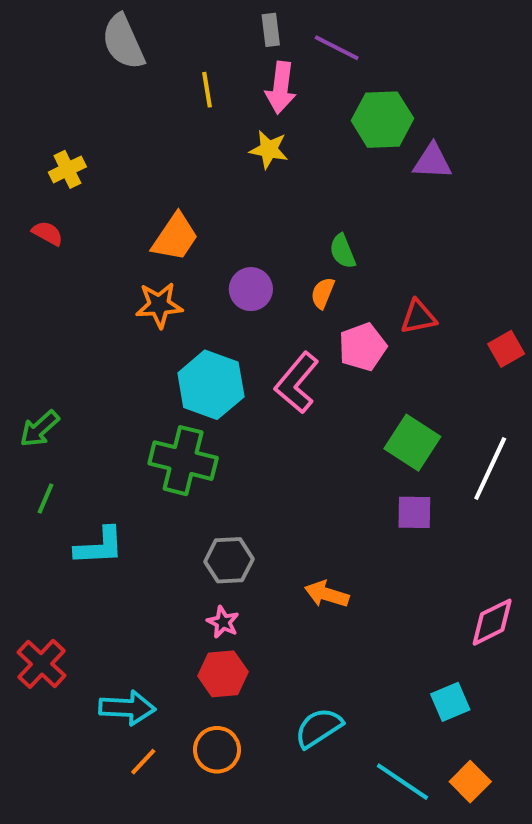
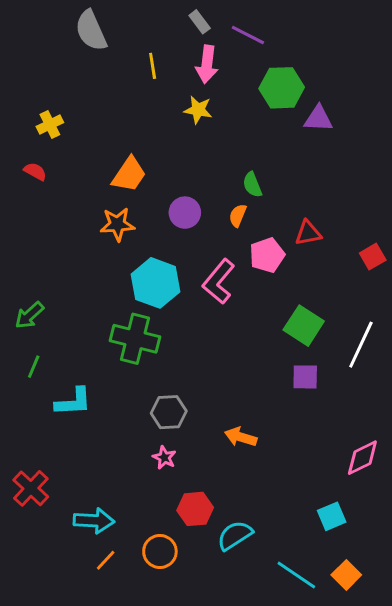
gray rectangle: (271, 30) -> (200, 22), turned -30
red hexagon: (223, 674) -> (195, 509), moved

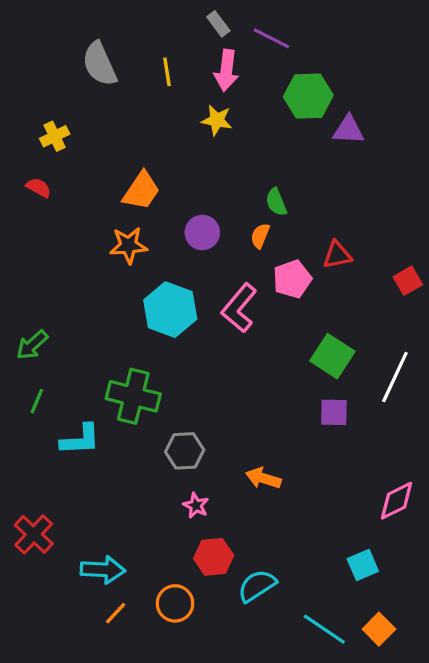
gray semicircle: (91, 31) -> (100, 64), moved
green cross: (135, 339) -> (133, 396), moved
pink star: (164, 458) -> (196, 505), moved

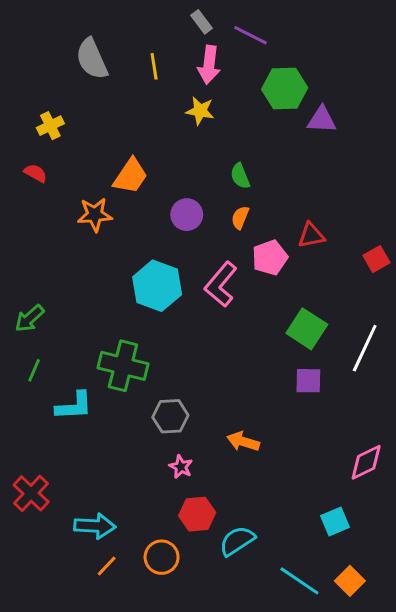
green semicircle: (276, 202) -> (240, 176), moved
orange star: (128, 245) -> (95, 215), moved

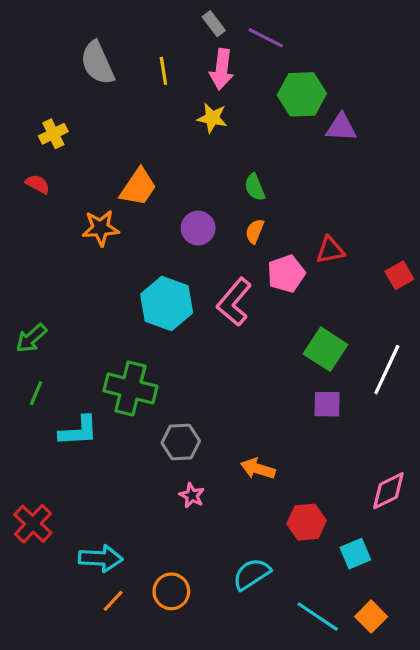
red hexagon: (197, 514) -> (307, 522), moved

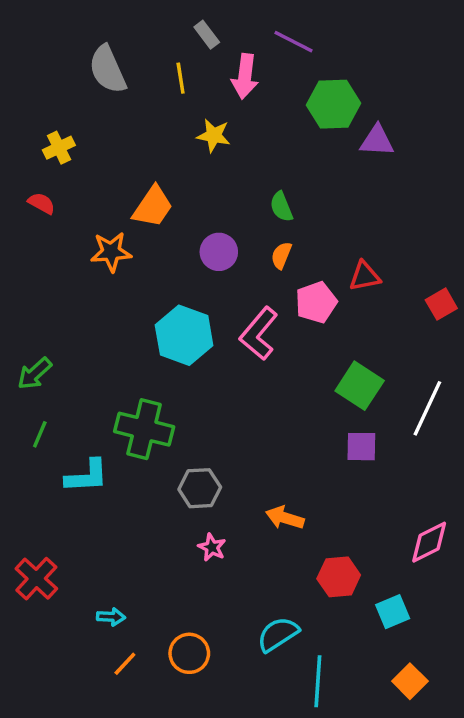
gray rectangle: (214, 24) -> (207, 35), moved
yellow star: (212, 118) -> (214, 135), moved
cyan arrow: (101, 558) -> (111, 617), size x0.6
cyan line: (318, 617) -> (318, 681), moved, turned 60

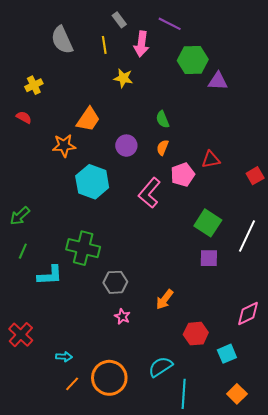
cyan hexagon: (184, 335) -> (92, 182), moved
orange arrow: (285, 518) -> (165, 299), turned -70
orange circle: (189, 653) -> (109, 378), size x1.5

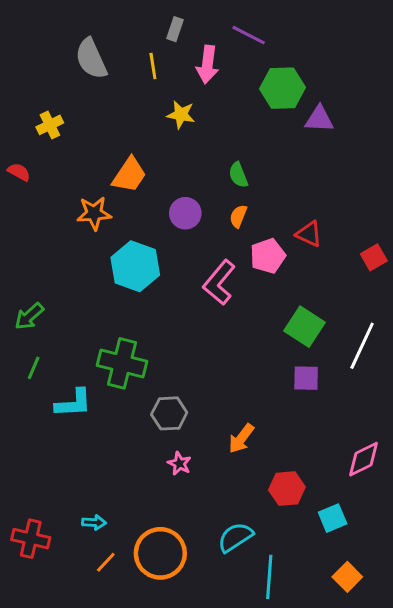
gray rectangle: (119, 20) -> (175, 29), turned 56
red semicircle: (24, 117) -> (19, 172), moved
red triangle: (211, 160) -> (309, 234), turned 36
red cross: (21, 335) -> (31, 539), moved, turned -30

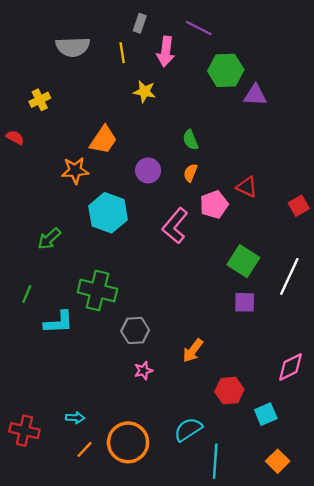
gray semicircle: (91, 59) -> (73, 47), turned -68
green arrow: (29, 316) -> (49, 239), moved
pink star: (179, 464) -> (143, 371), turned 30

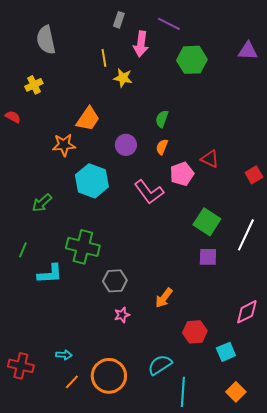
gray semicircle: (73, 47) -> (46, 40), moved, turned 80
yellow line: (122, 53) -> (104, 58), moved
purple triangle: (255, 95) -> (248, 51), moved
green semicircle: (190, 140) -> (162, 119), turned 42
pink L-shape: (175, 226) -> (149, 192), turned -76

